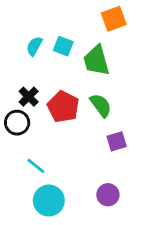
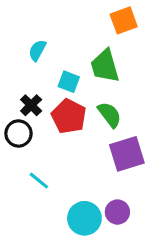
cyan square: (63, 46) -> (69, 82), moved
purple square: (117, 141) -> (127, 154), size x1.6
cyan circle: (49, 201) -> (84, 218), moved

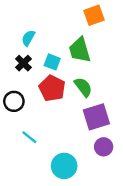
black cross: (31, 105) -> (23, 63), moved
purple circle: (117, 212) -> (104, 147), moved

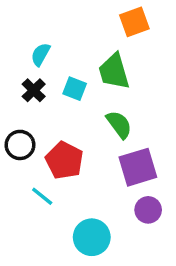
red pentagon: (52, 88) -> (64, 160), moved

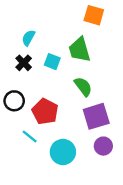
orange square: (134, 22) -> (94, 15), turned 36
cyan circle: (92, 237) -> (63, 152), moved

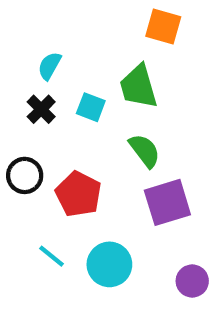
cyan line: (30, 137) -> (52, 256), moved
purple circle: (103, 146) -> (192, 281), moved

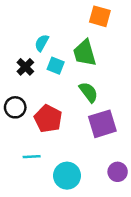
cyan semicircle: (49, 66) -> (42, 43), moved
cyan line: (52, 256) -> (32, 157), turned -42
cyan circle: (109, 264) -> (67, 176), moved

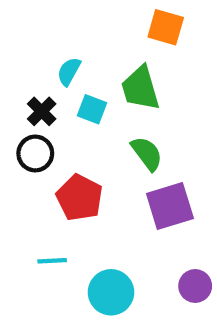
black circle: (15, 107) -> (35, 153), moved

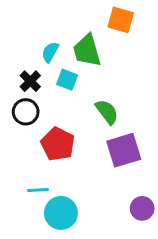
green trapezoid: (140, 88) -> (87, 51), moved
cyan circle: (111, 292) -> (61, 213), moved

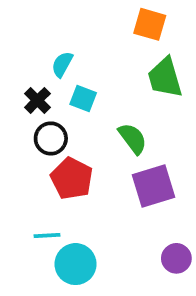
green trapezoid: (87, 51) -> (165, 78), moved
black circle: (26, 112) -> (51, 138), moved

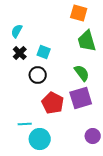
cyan semicircle: (62, 64) -> (17, 31), moved
black circle: (51, 138) -> (38, 75), moved
green semicircle: (133, 138) -> (82, 73), moved
red pentagon: (72, 178) -> (53, 103), moved

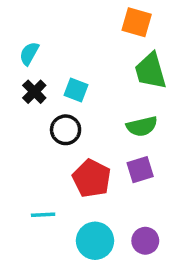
green semicircle: (82, 73) -> (142, 126), turned 114
purple square: (81, 98) -> (140, 170), size x0.7
purple circle: (93, 136) -> (145, 241), moved
cyan circle: (40, 139) -> (95, 241), moved

